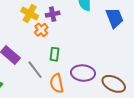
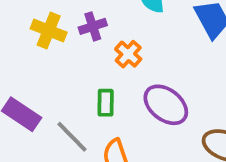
orange cross: (41, 30) -> (128, 54), moved
purple ellipse: (83, 73) -> (166, 105), moved, turned 40

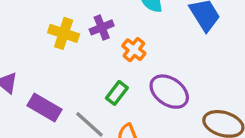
green rectangle: (106, 103) -> (117, 93), turned 40

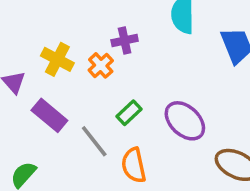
yellow cross: (64, 33) -> (57, 59), moved
orange cross: (134, 50) -> (101, 65), moved

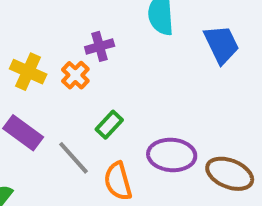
purple ellipse: (185, 121) -> (172, 155), moved, turned -36

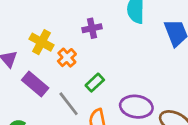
orange cross: (75, 75) -> (67, 58), moved

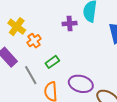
purple cross: (92, 28) -> (70, 24), moved

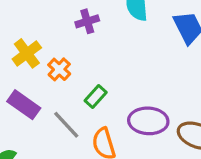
purple cross: (70, 24) -> (87, 21), moved
yellow cross: (17, 27) -> (27, 53), turned 30

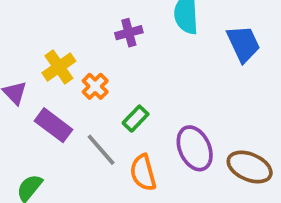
purple ellipse: (148, 121) -> (195, 148), turned 60

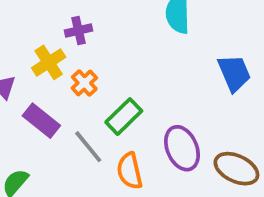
purple cross: (129, 33) -> (79, 31), moved
blue trapezoid: (243, 44) -> (234, 73), moved
green rectangle: (136, 119) -> (124, 117), size x1.4

